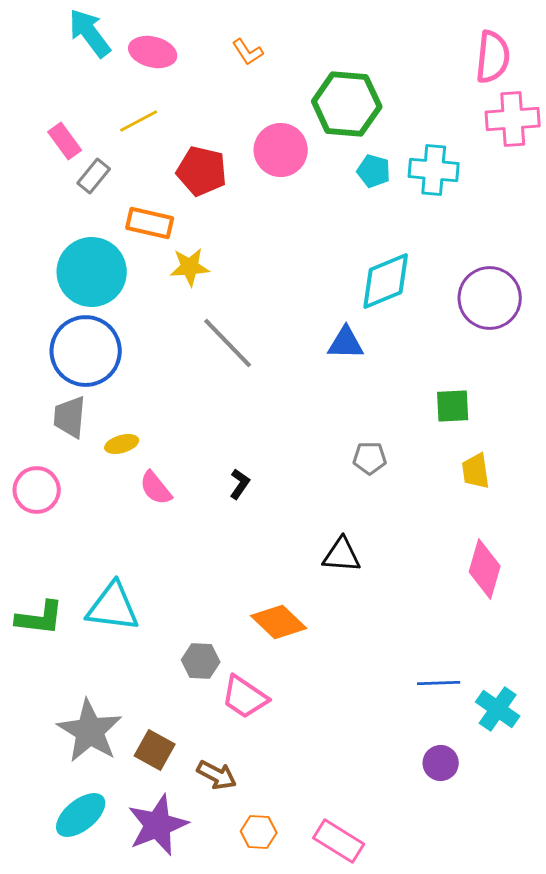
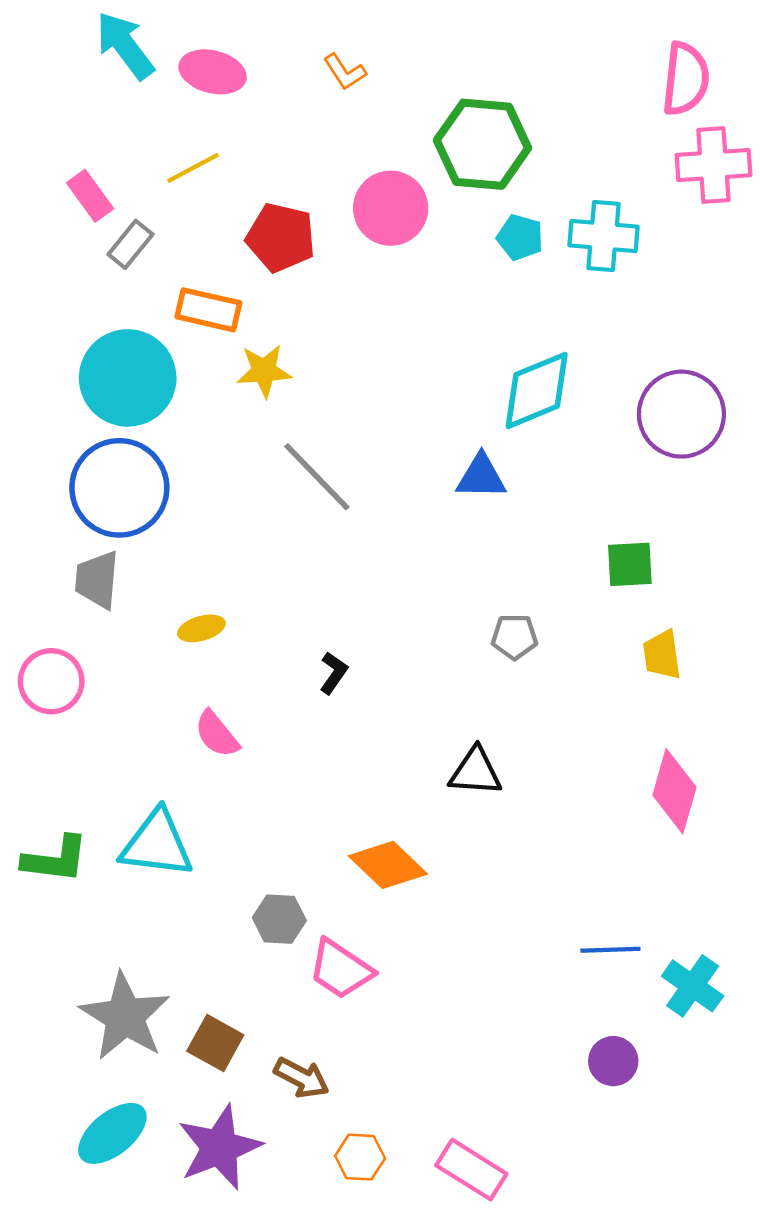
yellow ellipse: (122, 444) -> (201, 628), moved
pink semicircle: (156, 488) -> (217, 734), moved

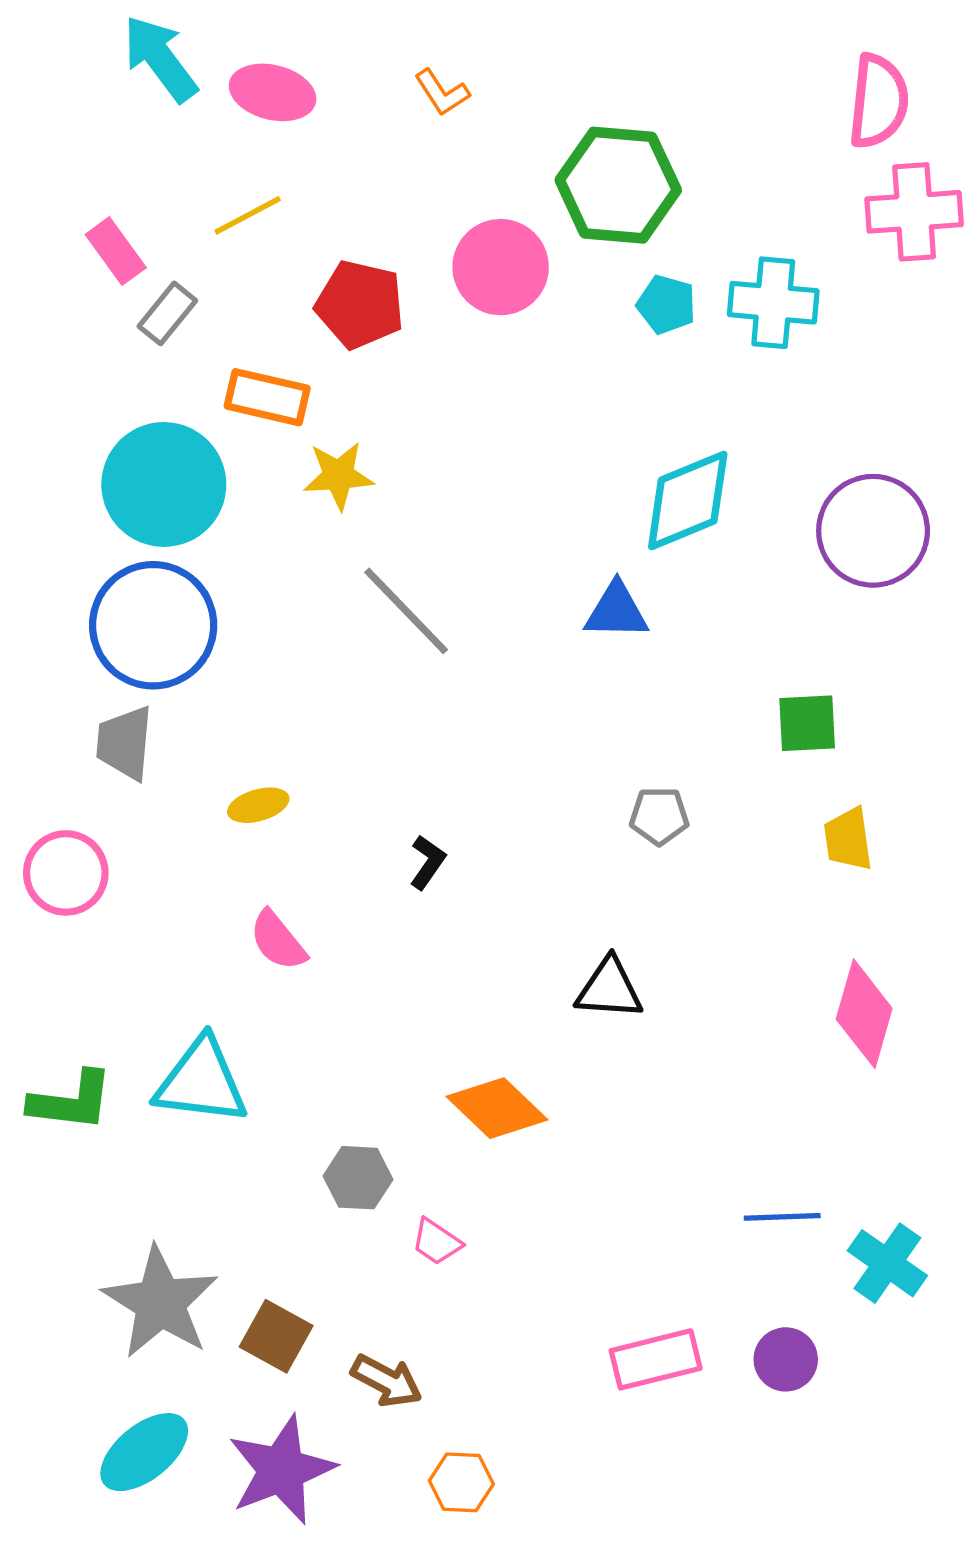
pink trapezoid: (341, 969) -> (436, 1242), size x0.6
pink rectangle: (471, 1170) -> (656, 1359), moved, turned -46

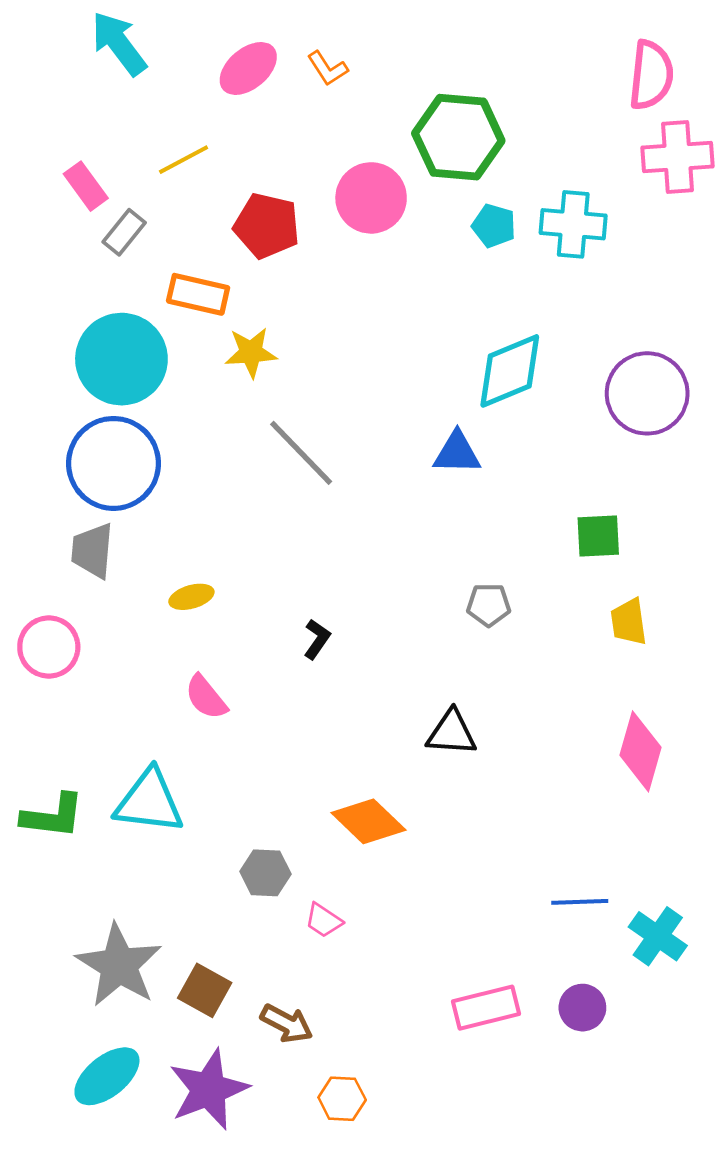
pink ellipse: (273, 92) -> (248, 68), moved, turned -54

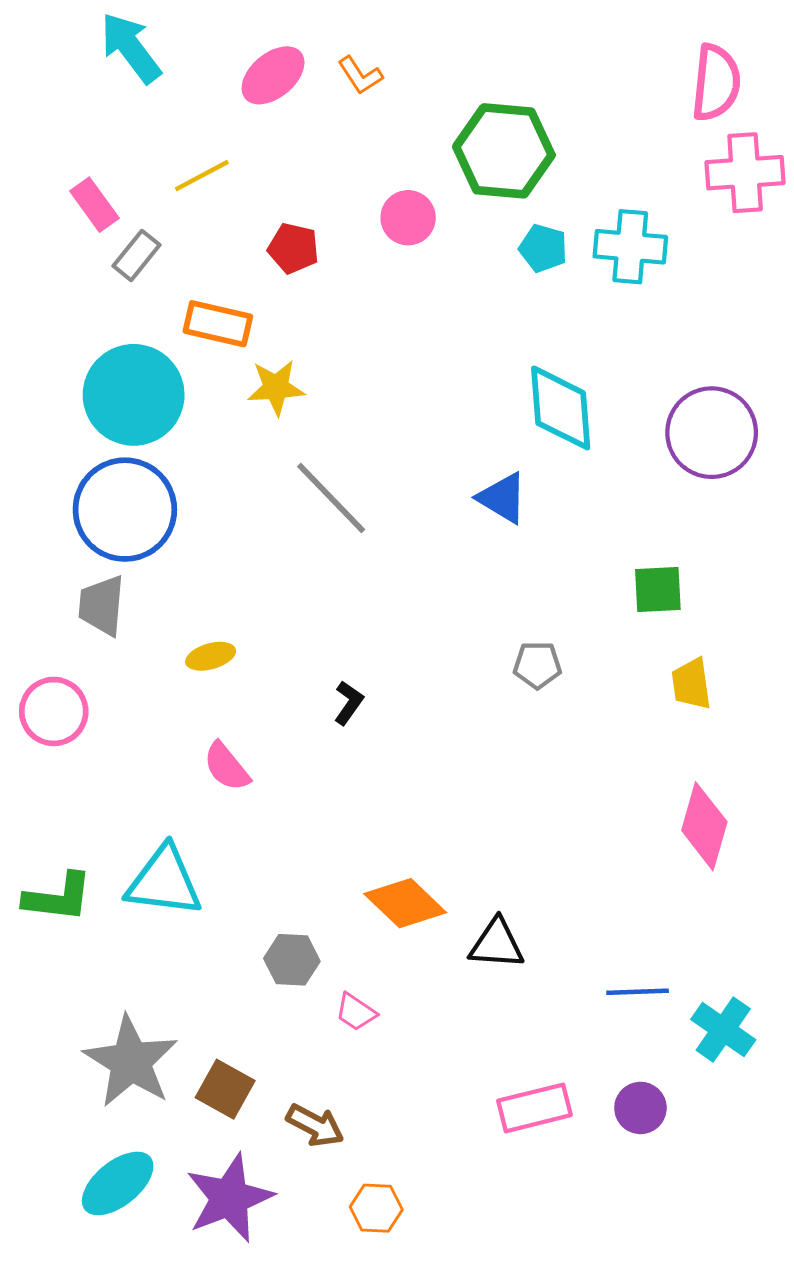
pink circle: (371, 198) -> (408, 218), size x0.7
red pentagon: (267, 226) -> (293, 248), size x0.7
cyan diamond: (510, 371) -> (561, 408), turned -72
blue triangle: (457, 453) -> (502, 498), turned 30
black triangle: (452, 733) -> (497, 944), moved

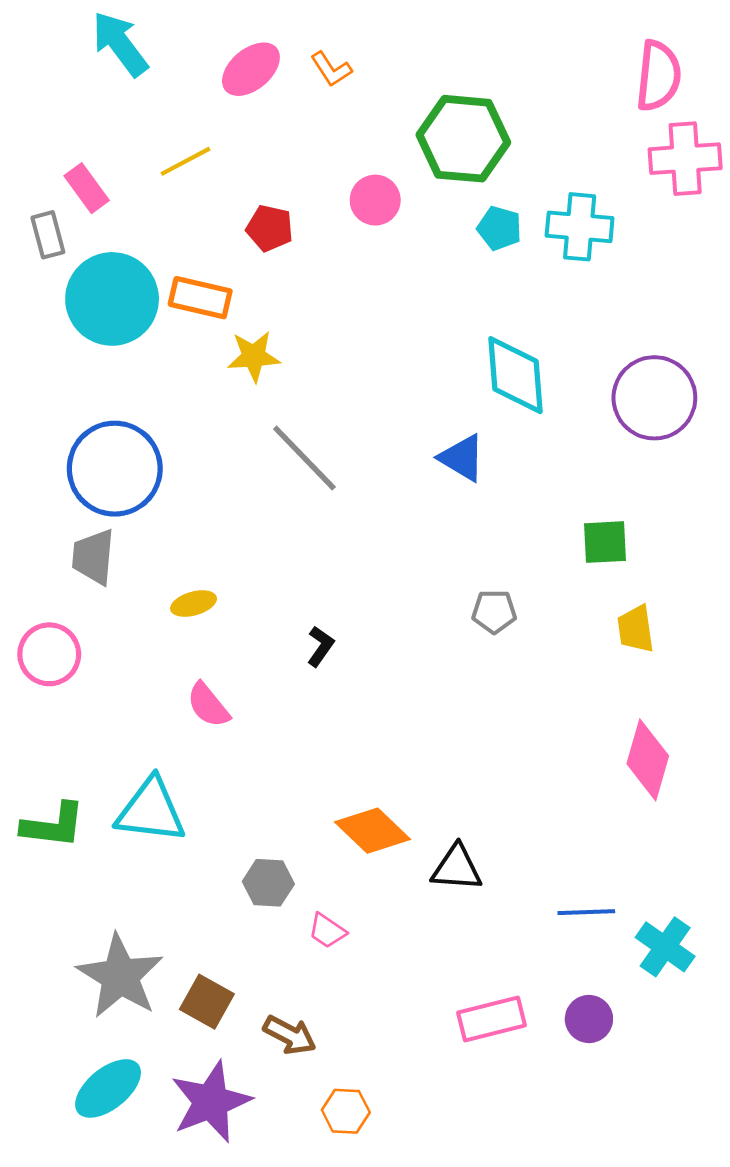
gray rectangle: (137, 255) -> (48, 235), moved, turned -54
cyan circle: (134, 395) -> (112, 299), moved

